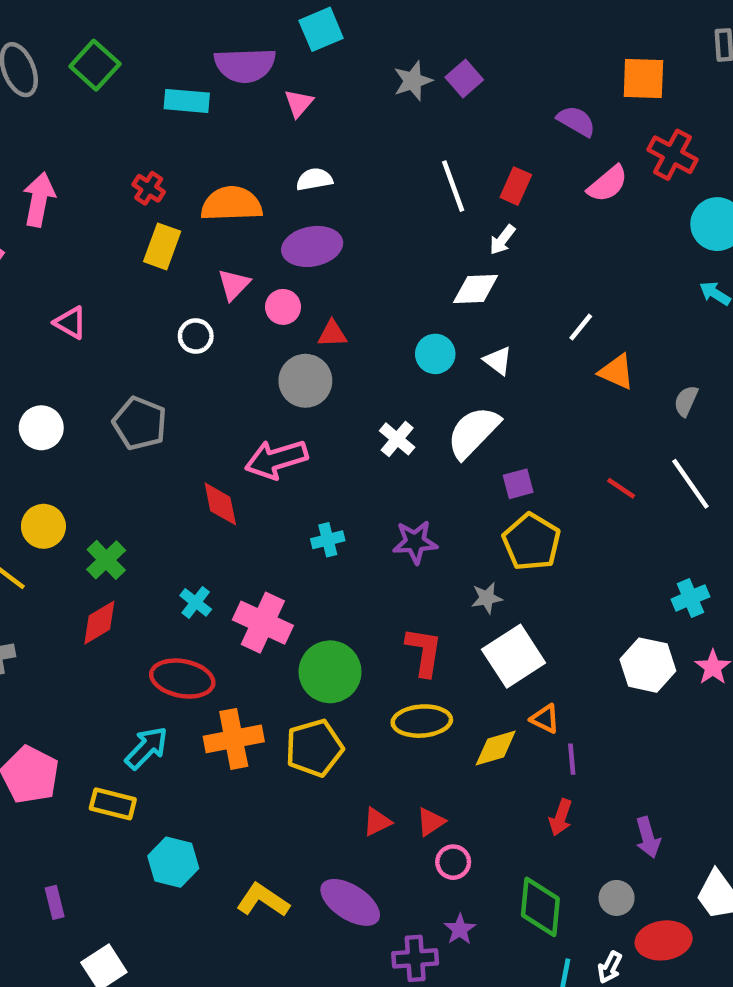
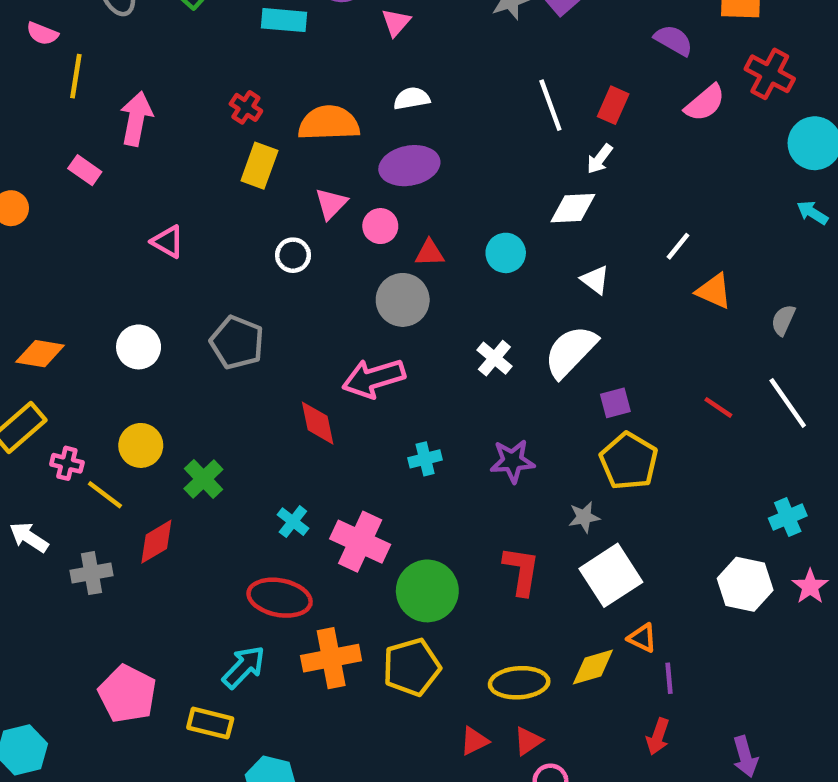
cyan circle: (435, 354) -> (506, 253), moved
red diamond: (99, 623) -> (156, 542), moved
yellow ellipse: (422, 721) -> (519, 683), moved

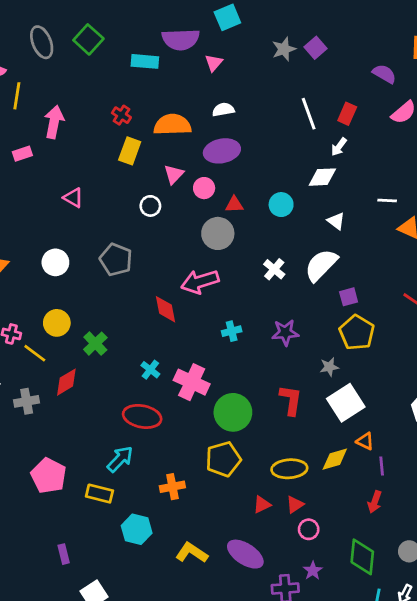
pink rectangle: (85, 170) -> (22, 154), turned -54
white line: (678, 246) -> (387, 200), turned 54
orange cross: (331, 658) -> (172, 487), moved, size x0.7

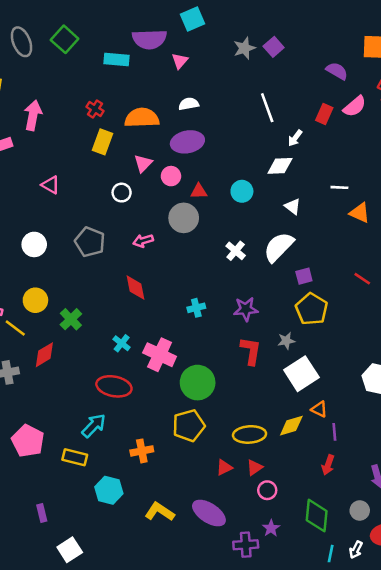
red rectangle: (347, 114) -> (324, 114), moved
pink arrow: (200, 282) -> (143, 241), moved, size x0.6
red L-shape: (291, 400) -> (251, 351), moved

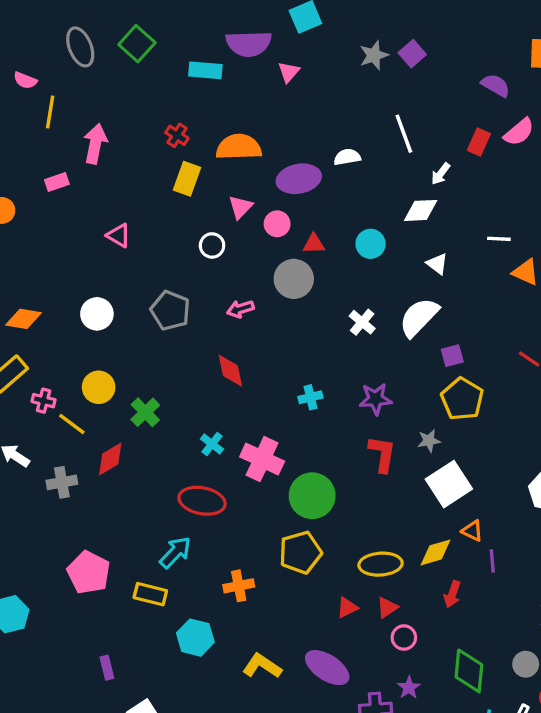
white semicircle: (189, 104) -> (347, 157), moved
red arrow: (328, 465) -> (452, 594), moved

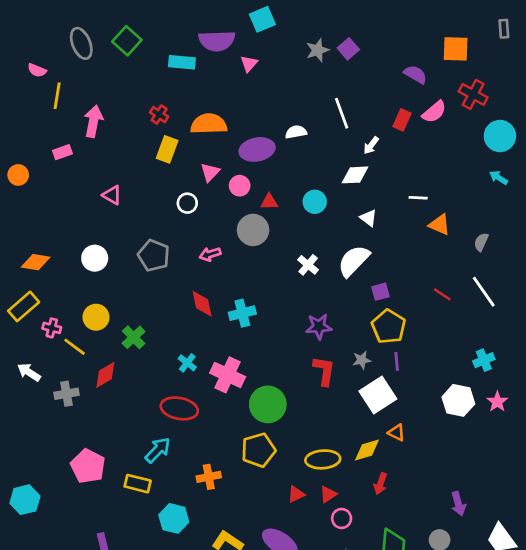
cyan cross: (310, 397) -> (242, 313), moved, size x1.4
purple line: (492, 561) -> (397, 361), moved

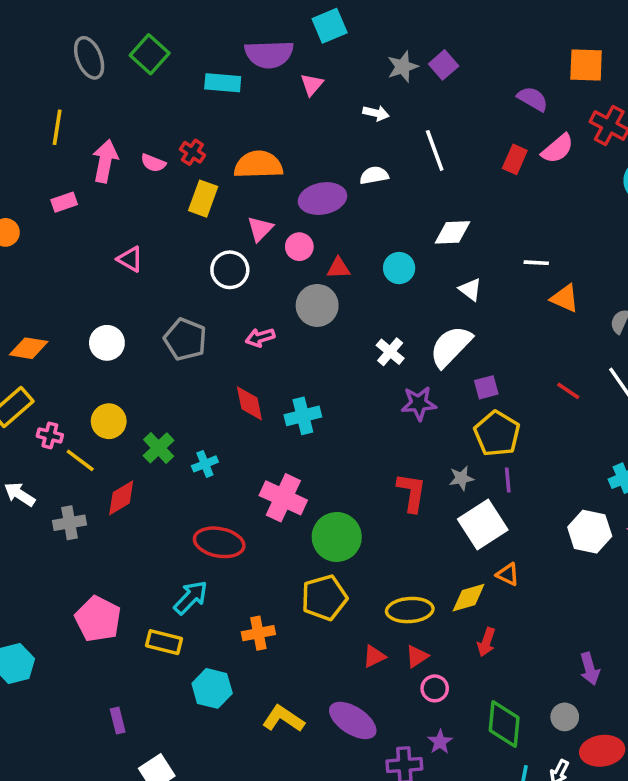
pink semicircle: (37, 70) -> (153, 163), moved
white arrow: (371, 145) -> (376, 113), moved, turned -114
white circle: (187, 203) -> (230, 270), size x1.4
purple star: (319, 327) -> (419, 403), moved
cyan cross: (187, 363) -> (205, 464), moved, turned 30

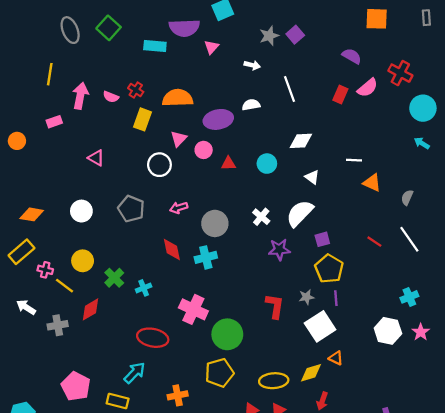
orange square: (586, 65) -> (377, 19), moved
gray circle: (317, 305) -> (215, 223), moved

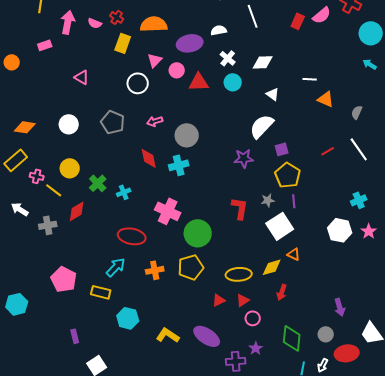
red triangle: (228, 164) -> (199, 82), size x1.5
white cross: (261, 217) -> (228, 58), moved
red line: (374, 242) -> (328, 151), turned -64
orange cross: (178, 395) -> (155, 270), moved

